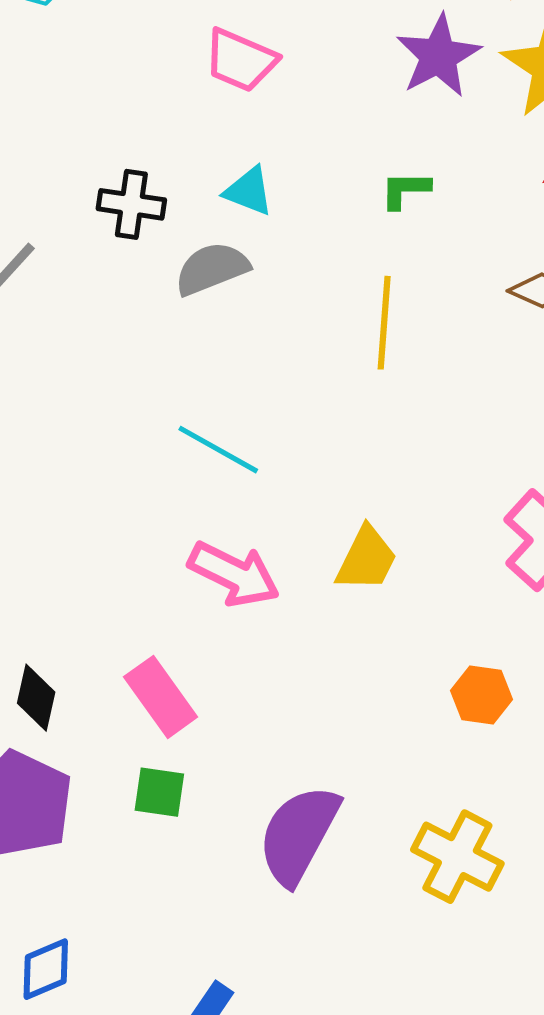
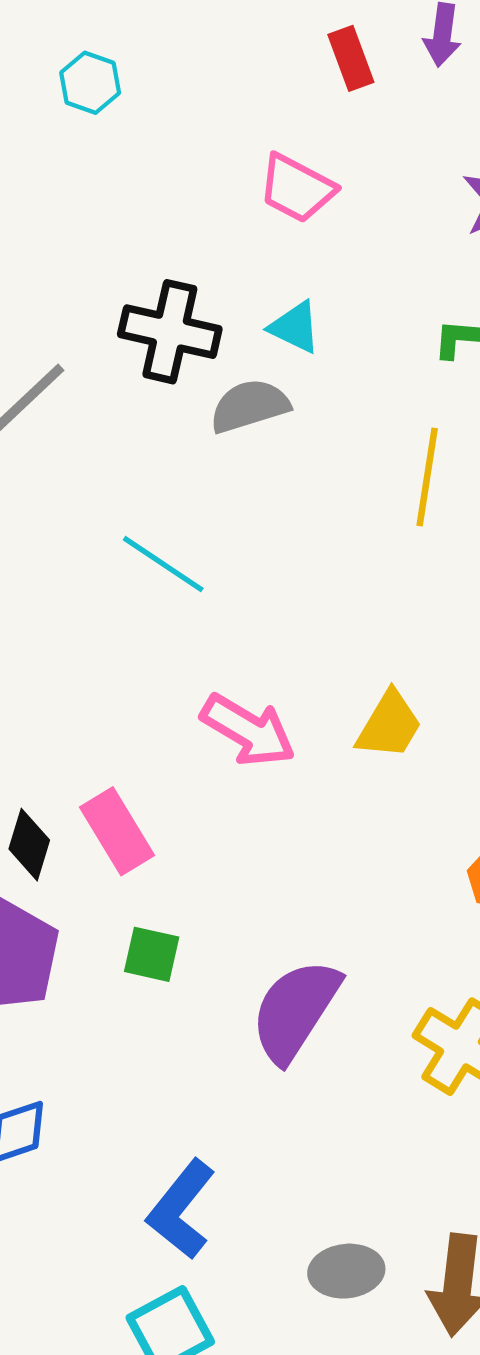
black cross: (131, 204) -> (170, 332), size x1.4
cyan line: (218, 450) -> (163, 564), moved
pink rectangle: (161, 697) -> (117, 831), moved

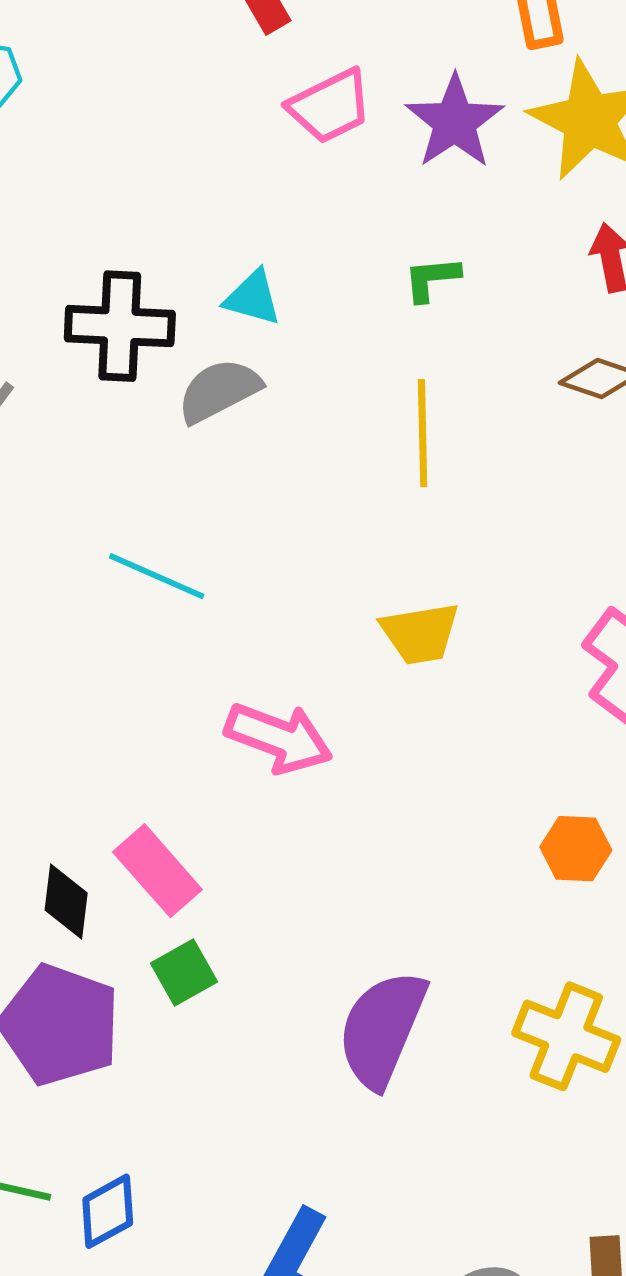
pink trapezoid: (297, 188) -> (330, 106), moved, turned -44
yellow trapezoid: (389, 725) -> (420, 633), moved, turned 60
green square: (152, 954) -> (184, 973), moved, turned -32

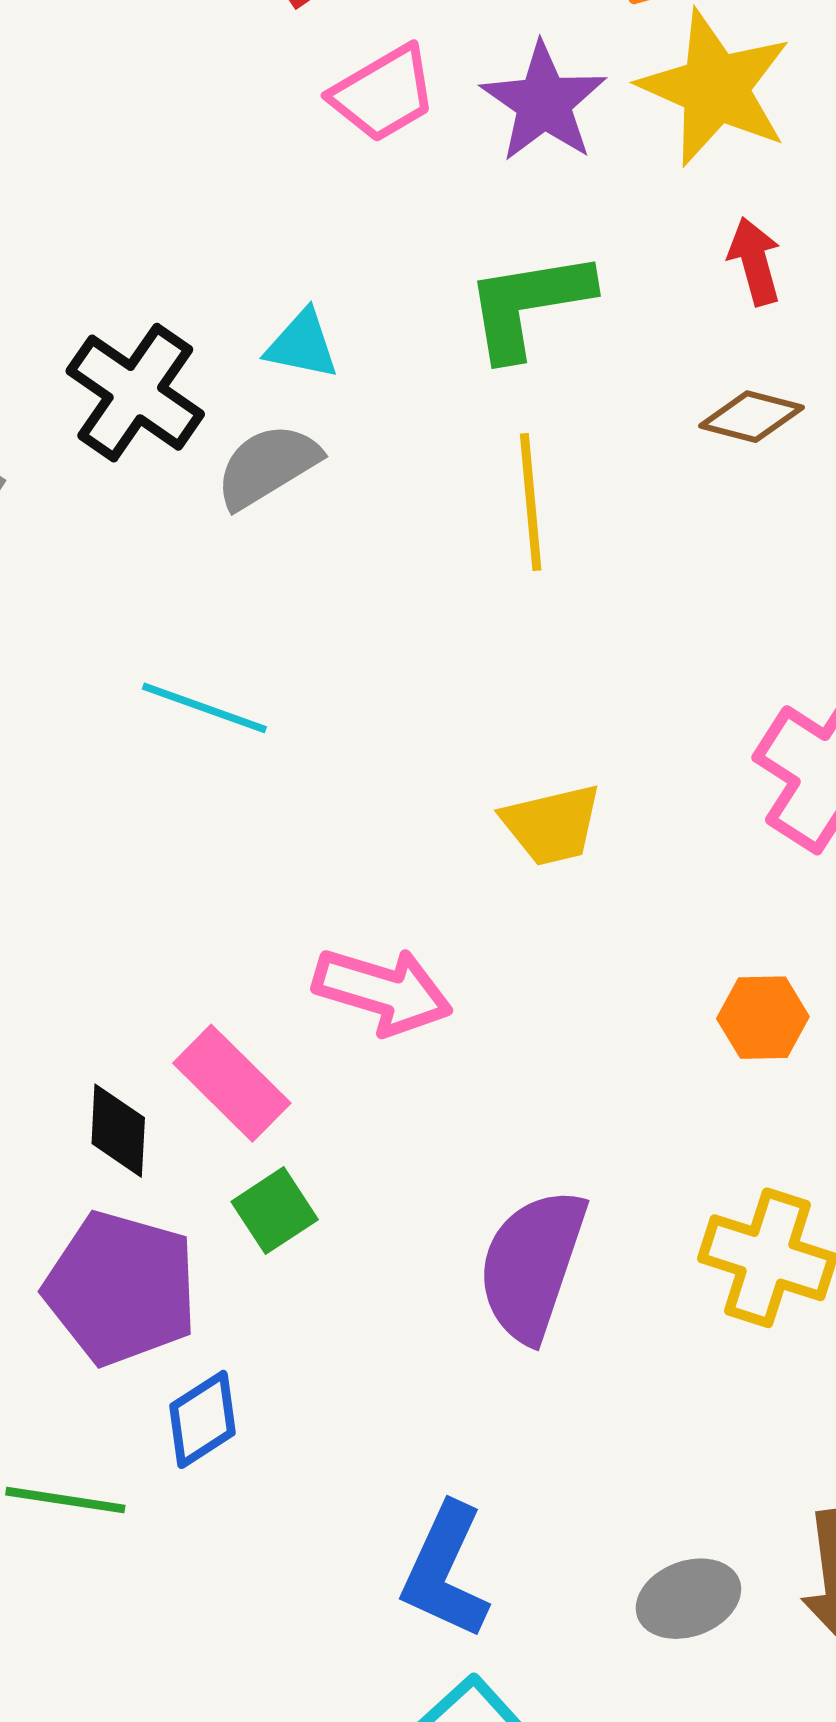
green L-shape: (432, 279) -> (529, 304), size x1.8
black cross: (120, 326) -> (135, 393), turned 36
yellow trapezoid: (420, 633) -> (552, 825), moved
pink arrow: (279, 738) -> (383, 991), moved
blue diamond: (108, 1211) -> (202, 1419), moved

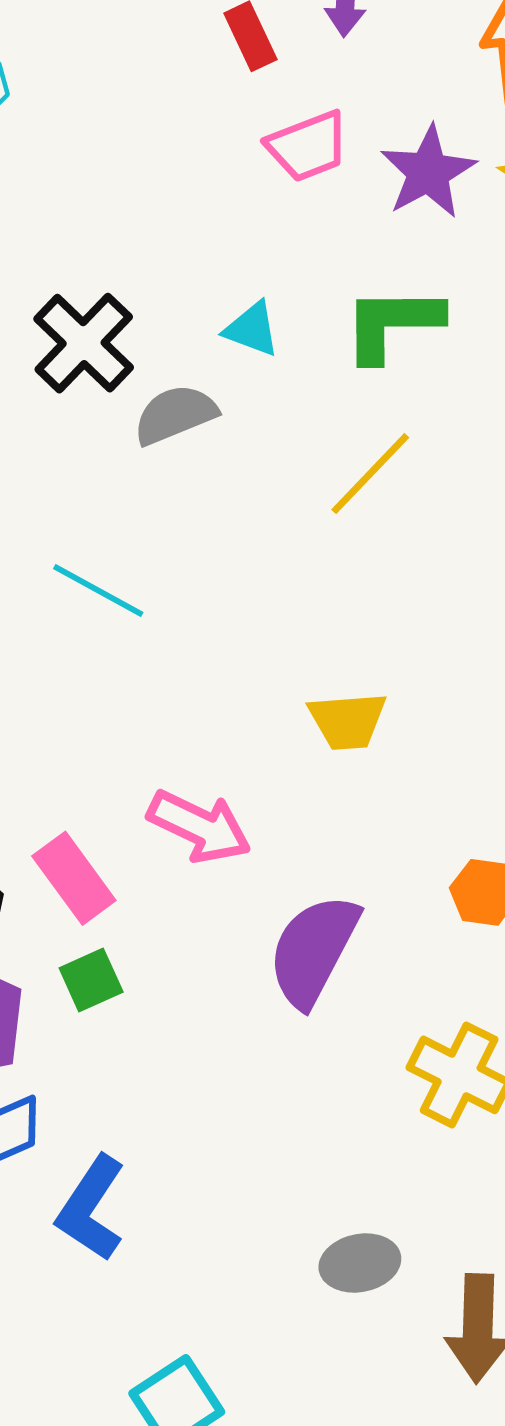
cyan triangle: (302, 345) -> (252, 329), moved
yellow line: (531, 502) -> (370, 474), turned 40
purple semicircle: (532, 1265) -> (313, 950), moved
blue L-shape: (445, 1571) -> (91, 1208), moved
gray ellipse: (688, 1599) -> (360, 1263), moved

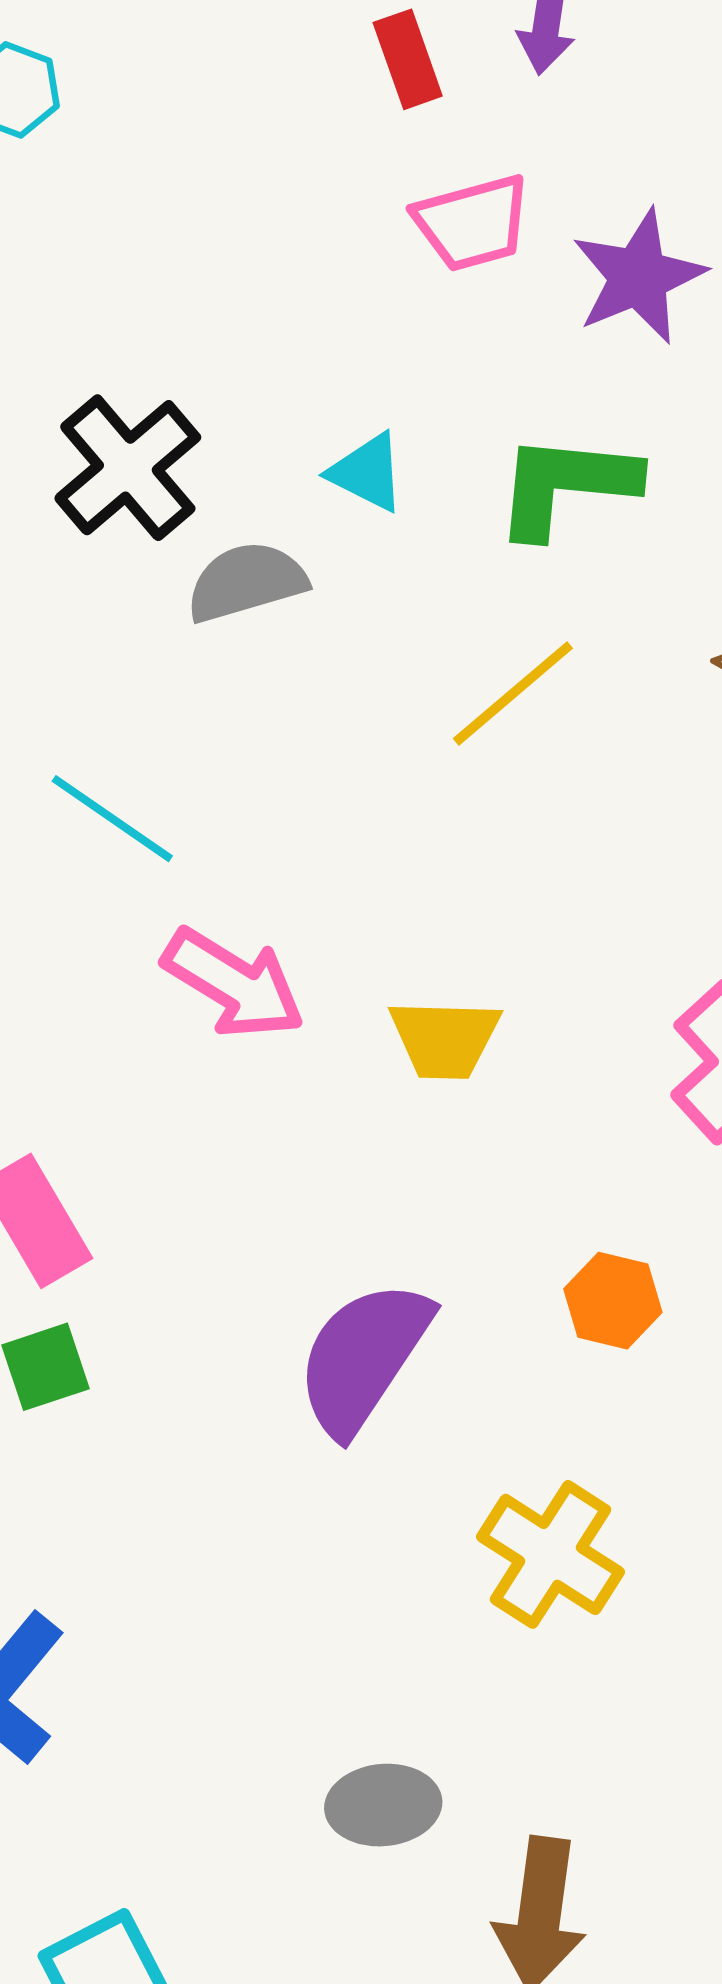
pink arrow: (199, 826) -> (234, 983), moved

